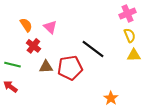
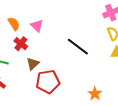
brown triangle: (46, 67) -> (33, 64), turned -40
red pentagon: (70, 68) -> (48, 82), moved

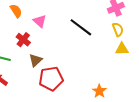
orange semicircle: (14, 24) -> (16, 11), moved
black line: (78, 47) -> (81, 27), moved

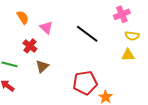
yellow semicircle: (118, 29) -> (132, 36), moved, turned 120
red pentagon: (51, 79) -> (85, 83), moved

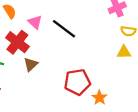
black line: (87, 34) -> (64, 29), moved
red cross: (30, 46) -> (17, 42), size x1.5

